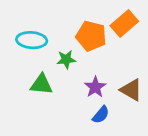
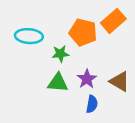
green triangle: (41, 84) -> (58, 83), moved
blue semicircle: (101, 115) -> (92, 104), turned -30

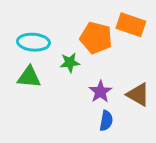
orange rectangle: (113, 21) -> (131, 25), turned 60
green triangle: (58, 83) -> (29, 77), moved

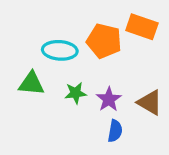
cyan ellipse: (33, 42) -> (60, 50), moved
green star: (70, 63) -> (76, 93), moved

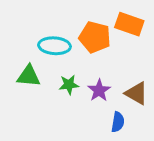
blue semicircle: (115, 131) -> (118, 122), moved

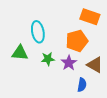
orange pentagon: (95, 37) -> (77, 41), moved, turned -30
cyan ellipse: (54, 46) -> (38, 32), turned 75

